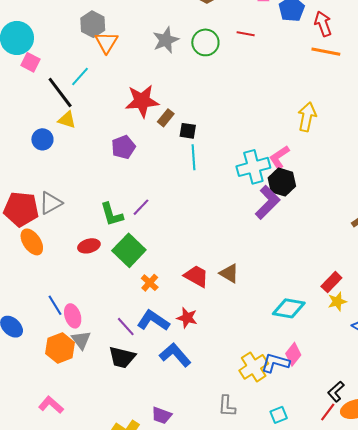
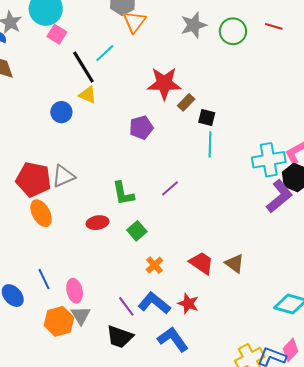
purple line: (141, 207) -> (170, 188), moved
green square: (129, 250) -> (137, 231), size x0.6
blue line: (55, 305) -> (44, 279), moved

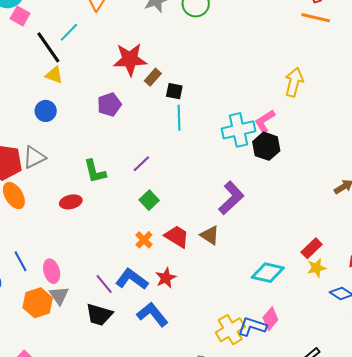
blue circle: (61, 112) -> (46, 111), moved
purple L-shape: (279, 196) -> (231, 198), moved
green square: (137, 231) -> (149, 200), moved
orange cross: (154, 265) -> (144, 240), moved
red star: (188, 304) -> (166, 278), turned 30

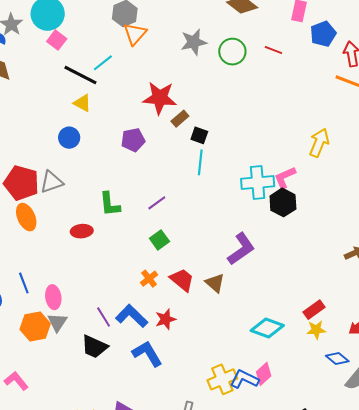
black line: (48, 47) -> (80, 75), turned -36

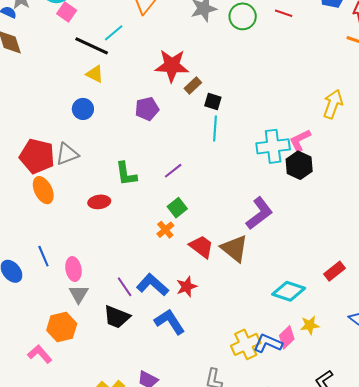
orange cross: (149, 279) -> (165, 230), moved
brown triangle: (215, 283) -> (234, 248), size x1.4
orange hexagon: (35, 326) -> (62, 327), moved
yellow star: (316, 330) -> (310, 325), moved

